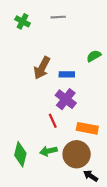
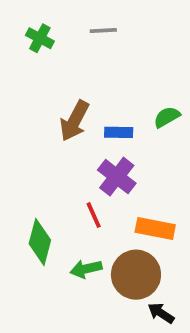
green semicircle: (94, 56) -> (167, 117), moved
green diamond: (20, 154) -> (40, 242), moved

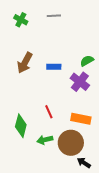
brown arrow: (74, 121) -> (25, 63), moved
blue rectangle: (119, 132) -> (54, 67), moved
purple cross: (117, 177) -> (80, 82), moved

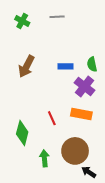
green semicircle: (87, 61) -> (92, 64), turned -72
blue rectangle: (54, 67) -> (66, 66), moved
orange rectangle: (81, 119) -> (81, 114), moved
green arrow: (45, 140) -> (44, 158), moved, turned 98

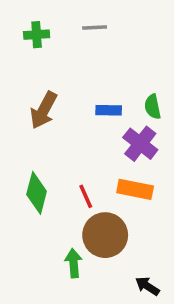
green cross: (22, 21) -> (37, 35), turned -32
green diamond: (22, 133) -> (37, 193), moved
brown circle: (75, 151) -> (105, 235), moved

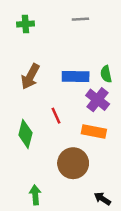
gray line: (95, 28) -> (80, 19), moved
blue rectangle: (109, 110) -> (76, 77), size x1.5
red line: (86, 196) -> (56, 116), moved
green arrow: (73, 263) -> (35, 195), moved

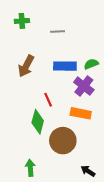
gray line: (80, 19) -> (58, 31), moved
green semicircle: (106, 74) -> (91, 64), turned 80
green diamond: (25, 134) -> (38, 122), moved

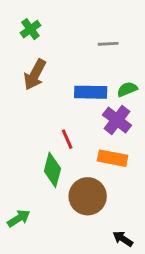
green cross: (22, 21) -> (30, 29), turned -32
gray line: (58, 31) -> (108, 44), moved
brown arrow: (26, 66) -> (35, 75), moved
green arrow: (30, 168) -> (19, 218), moved, turned 63

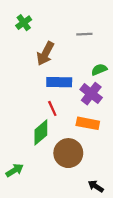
brown arrow: (35, 75) -> (45, 54), moved
blue rectangle: (91, 92) -> (59, 82), moved
green diamond: (52, 170) -> (41, 132), turned 35

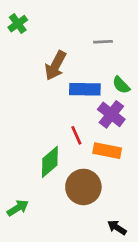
green cross: (24, 23) -> (18, 24), moved
green semicircle: (99, 70) -> (121, 85), turned -112
blue rectangle: (59, 82) -> (85, 89), moved
red line: (52, 108) -> (76, 135), moved

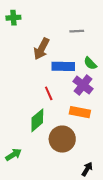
green cross: (18, 24) -> (13, 18), turned 32
red line: (76, 135) -> (49, 93), moved
black arrow: (117, 227) -> (87, 169), turned 88

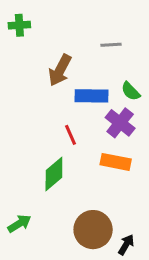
brown circle: (62, 139) -> (93, 230), moved

